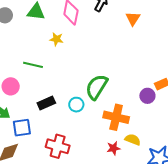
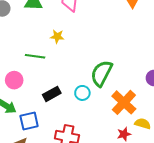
yellow star: (56, 39) -> (57, 36), moved
orange cross: (116, 117) -> (124, 102), turned 35

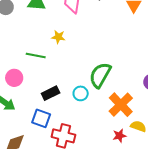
blue square: (29, 121) -> (41, 118), moved, turned 30

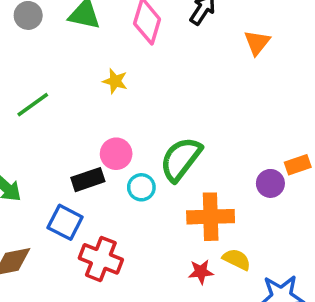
green line: (36, 55) -> (33, 105), moved, turned -54
pink circle: (14, 78) -> (116, 154), moved
orange cross: (121, 105) -> (211, 217), turned 35

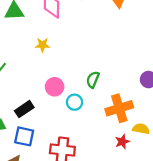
green semicircle: (181, 159) -> (93, 80), size x0.6
black rectangle: (88, 180) -> (24, 109), moved
blue square: (65, 222) -> (24, 136), moved

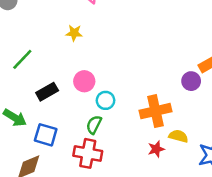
green semicircle: (93, 80) -> (94, 125), moved
black rectangle: (24, 109) -> (47, 92), moved

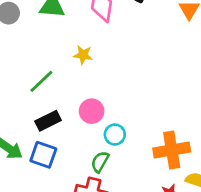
green line: (22, 59) -> (41, 81), moved
blue square: (46, 135) -> (43, 155), moved

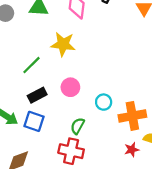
yellow star: (83, 55) -> (63, 44), size x1.6
cyan circle: (115, 135) -> (104, 102), moved

